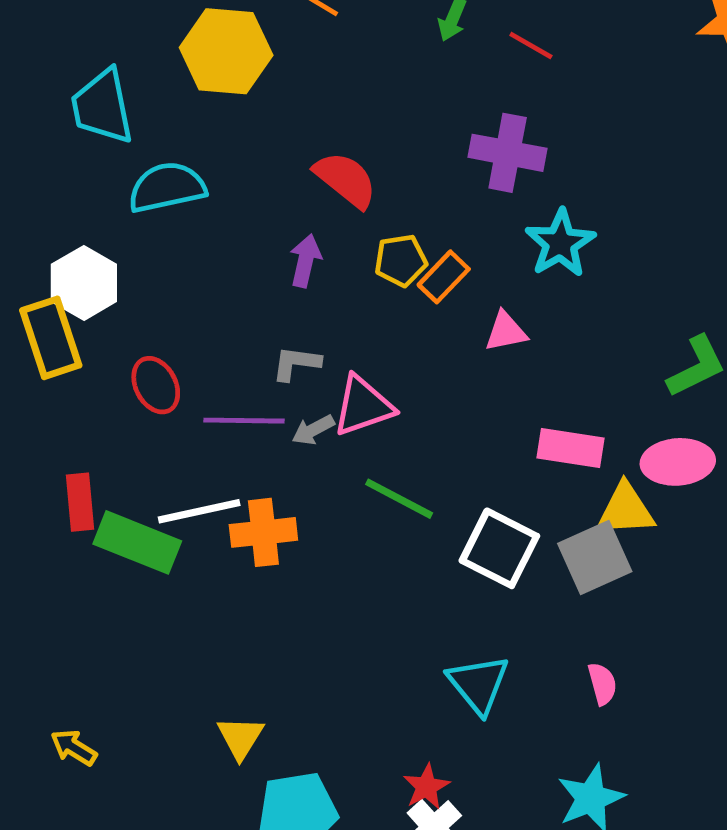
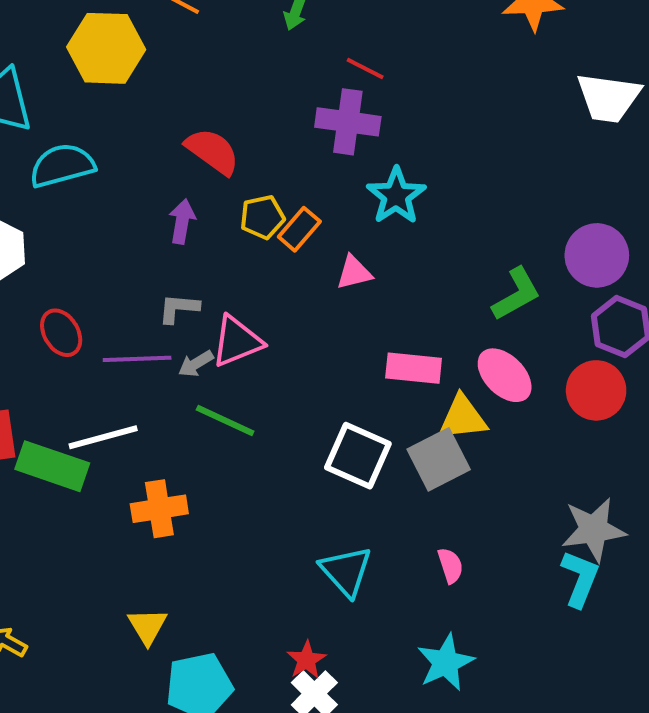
red line: (531, 46) -> (365, 69), moved
pink ellipse: (678, 462) -> (505, 375), turned 52
green line: (399, 499) -> (225, 421), moved
orange cross: (263, 532) -> (159, 509), moved

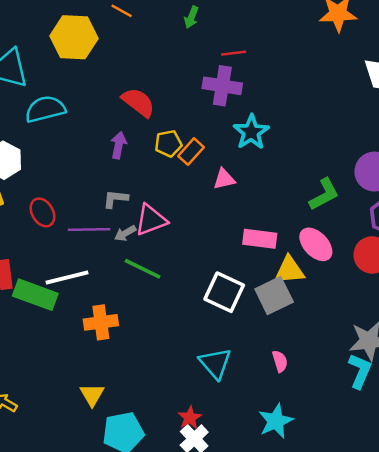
red line: (365, 69) -> (234, 53), turned -35

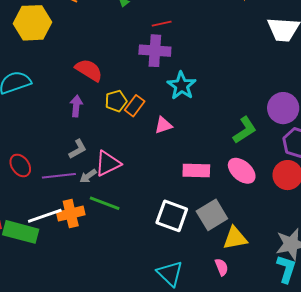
gray L-shape: (115, 199) -> (78, 149), turned 150
yellow triangle: (289, 270) -> (235, 238), moved
orange cross: (101, 322) -> (71, 214), moved

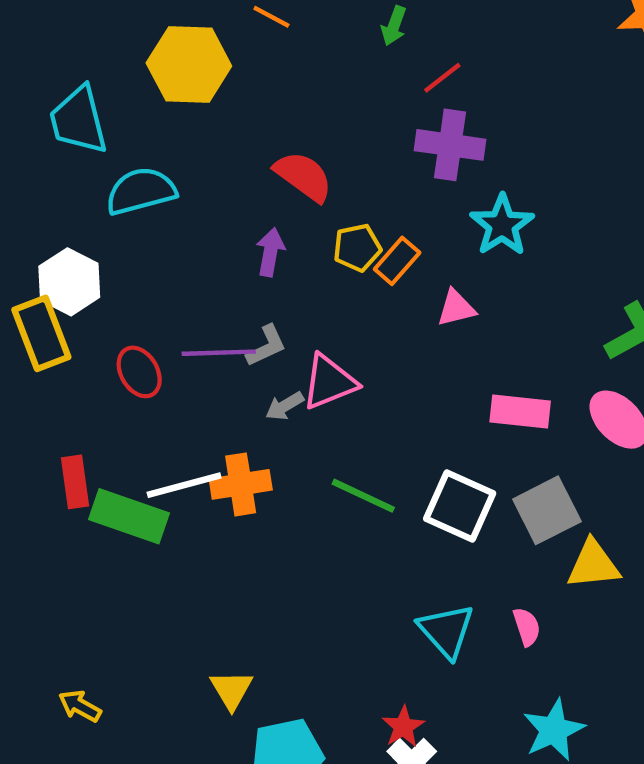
red line: (162, 24) -> (442, 78), moved, turned -30
purple line: (59, 176) -> (219, 353), moved
green line: (105, 203) -> (363, 496), moved
pink semicircle: (222, 267) -> (527, 627), moved

